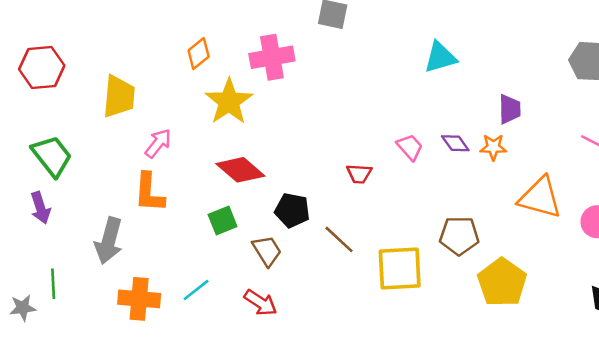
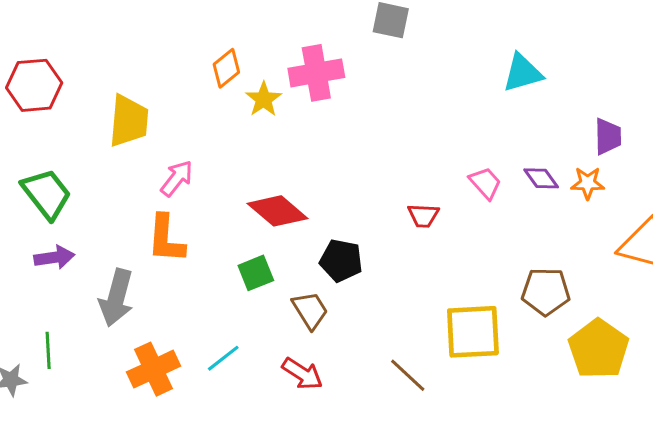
yellow star: (229, 102) -> (264, 99), moved, size x0.6
purple arrow: (40, 208) -> (54, 257), moved, turned -80
brown line: (339, 239) -> (408, 375), moved
orange cross: (139, 299) -> (154, 369), turned -30

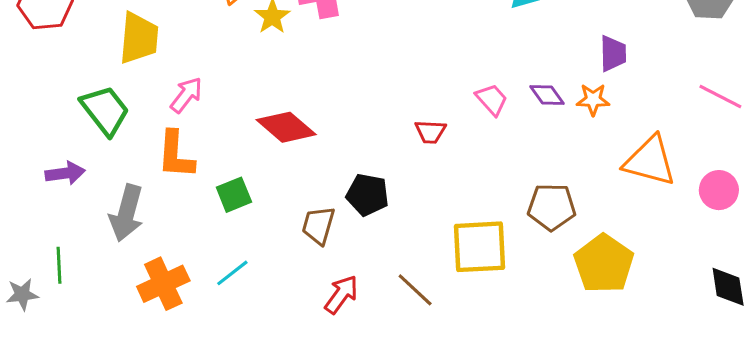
green trapezoid: (47, 194) -> (105, 110), moved
black pentagon: (341, 261) -> (367, 195), moved
green square: (256, 273) -> (234, 195), moved
brown trapezoid: (310, 310) -> (318, 225), turned -132
red arrow: (302, 374) -> (341, 294), moved, turned -87

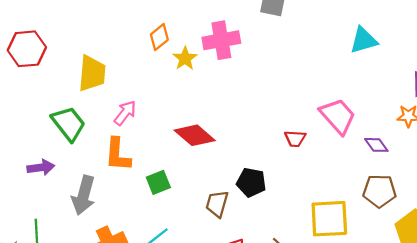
purple diamond: (547, 95) -> (376, 145), moved
pink trapezoid: (492, 100) -> (338, 116), size x1.6

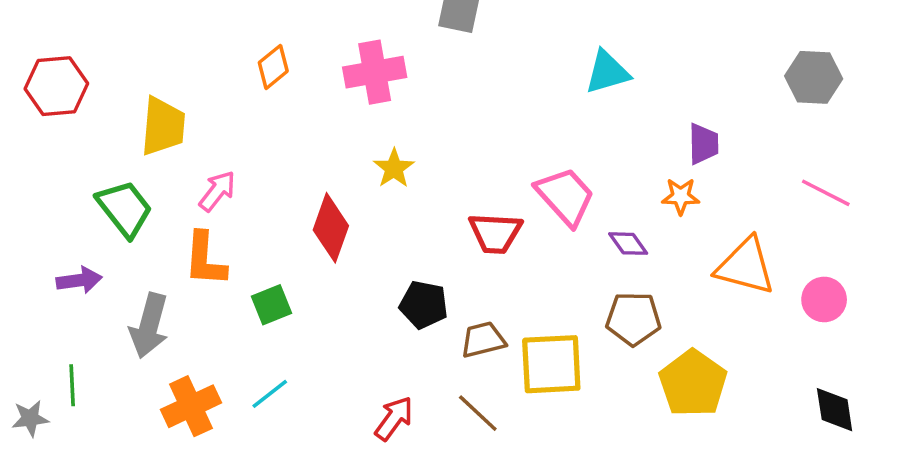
yellow star: (185, 58) -> (394, 168), moved
red diamond: (195, 135) -> (331, 228), turned 69
red trapezoid: (295, 139) -> (495, 233), size x1.5
brown trapezoid: (217, 204) -> (483, 340), moved, turned 60

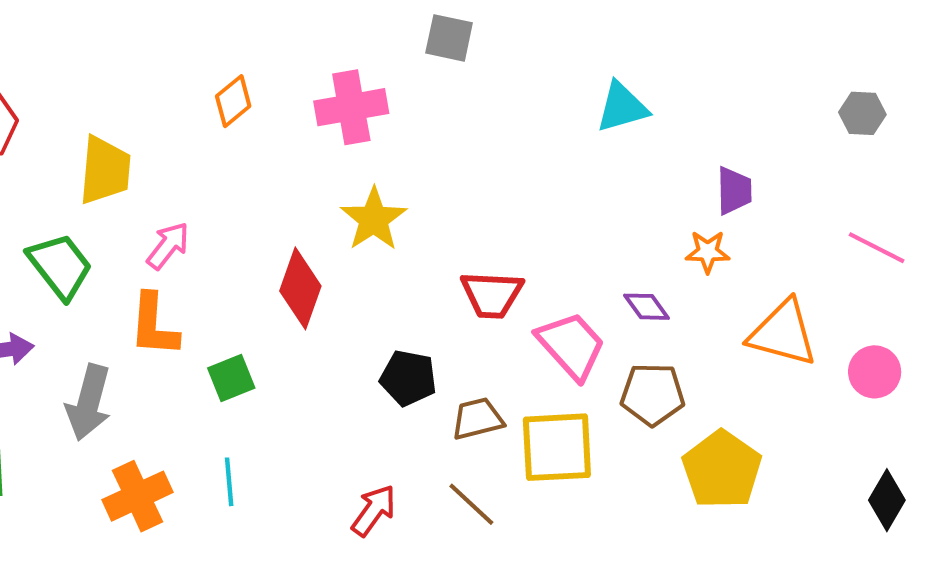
gray hexagon: (814, 77) -> (862, 113), size x0.7
yellow star: (394, 168) -> (374, 219), size x1.4
pink trapezoid: (565, 196) -> (571, 345), moved
cyan line: (270, 394) -> (229, 482), turned -57
black diamond: (835, 410) -> (887, 500), turned 39

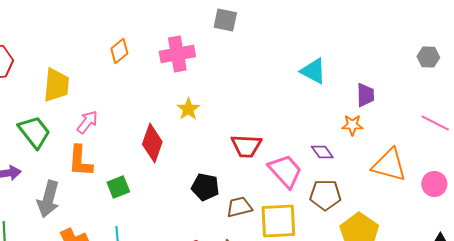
cyan triangle: (622, 107) -> (313, 71), moved, turned 44
yellow star: (374, 219) -> (188, 109), size x0.7

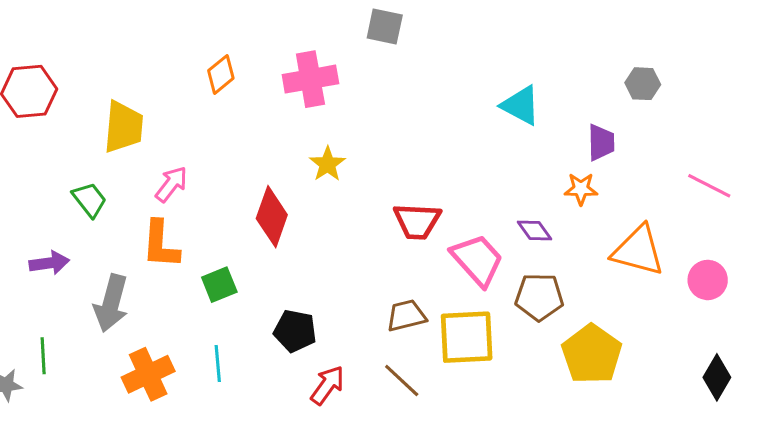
gray hexagon: (428, 57) -> (643, 84), moved
green trapezoid: (34, 132) -> (89, 200), size x0.7
black pentagon: (205, 187) -> (295, 331), moved

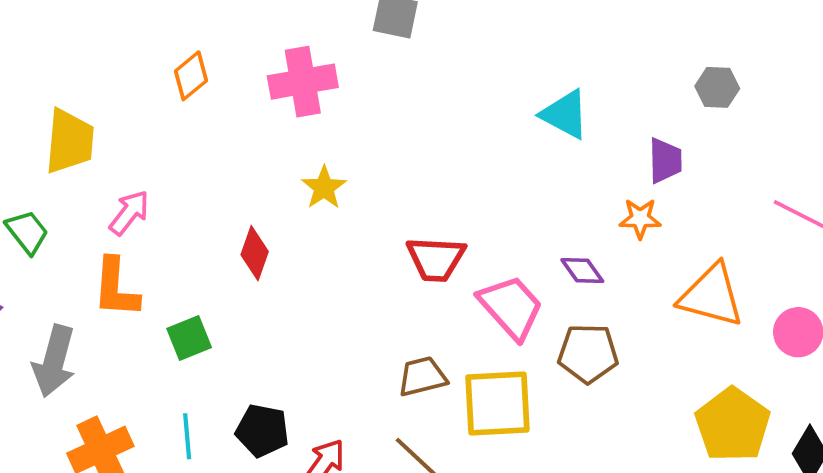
red diamond: (272, 217) -> (255, 253), size x0.7
black pentagon: (295, 331) -> (262, 430), moved
yellow pentagon: (592, 354) -> (733, 425), moved

